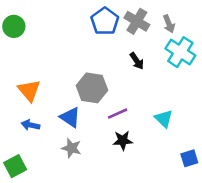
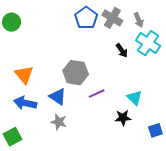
black arrow: (137, 61) -> (122, 50), moved
blue arrow: (30, 125) -> (25, 103), size x1.5
black star: (123, 140) -> (123, 118), moved

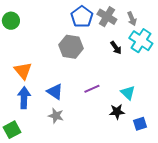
gray hexagon: (76, 73) -> (71, 47), moved
blue arrow: (25, 103) -> (24, 98), turned 80
blue square: (155, 130) -> (140, 124), moved

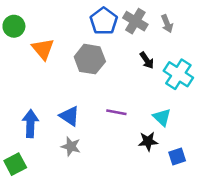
cyan cross: (141, 41) -> (178, 74), moved
orange triangle: (23, 71) -> (43, 49), moved
purple line: (92, 89) -> (116, 112), turned 35

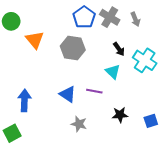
blue triangle: (70, 116) -> (68, 94), moved
cyan triangle: (162, 117) -> (113, 72), moved
gray star: (71, 146) -> (79, 124), moved
blue square: (177, 157) -> (151, 121), moved

